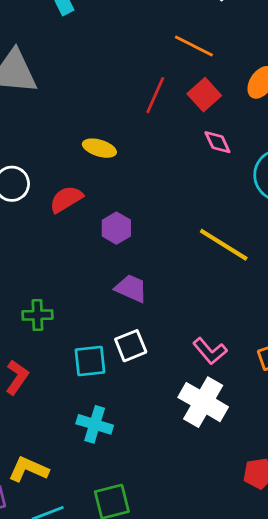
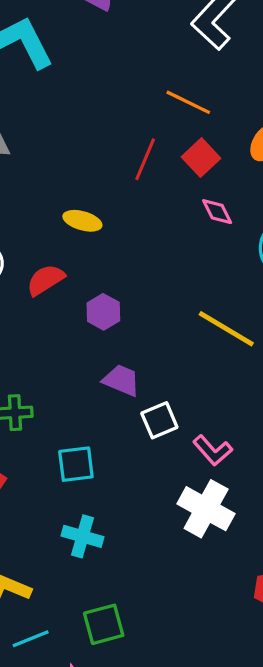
white square: (131, 346) -> (159, 420), moved

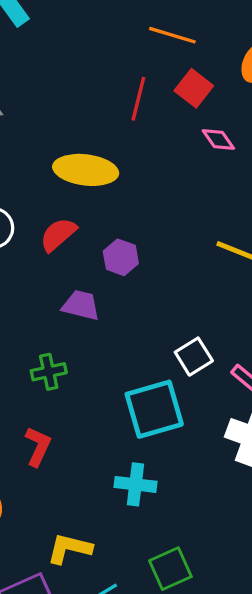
yellow ellipse: (82, 221) -> (86, 170), size x1.6
purple trapezoid: (121, 380) -> (81, 305), moved
cyan square: (76, 464) -> (154, 409), moved, size x1.5

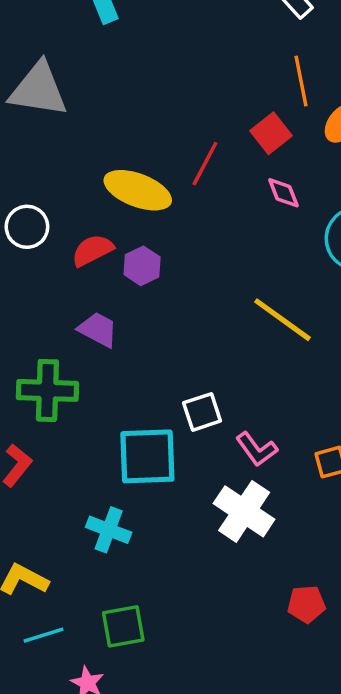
orange line: (172, 35) -> (301, 81), moved, turned 48
red line: (138, 99) -> (205, 164), moved
purple hexagon: (121, 257) -> (142, 266), moved
green cross: (49, 372) -> (47, 390), size x1.6

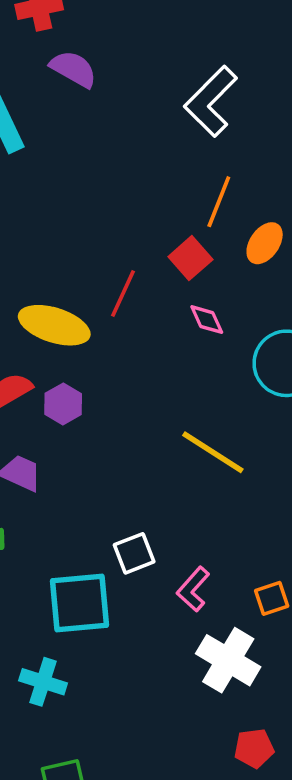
orange line: (301, 81) -> (219, 202), turned 36
pink L-shape: (257, 449) -> (193, 589), turned 81
white cross: (244, 511) -> (228, 660), moved

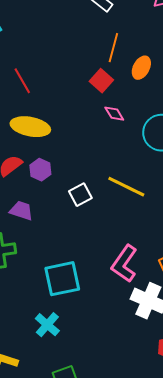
red line: (123, 293) -> (22, 81), moved, turned -48
white square: (134, 553) -> (80, 195), moved
pink L-shape: (193, 589) -> (124, 264), size x1.5
cyan cross: (43, 682) -> (47, 325), turned 30

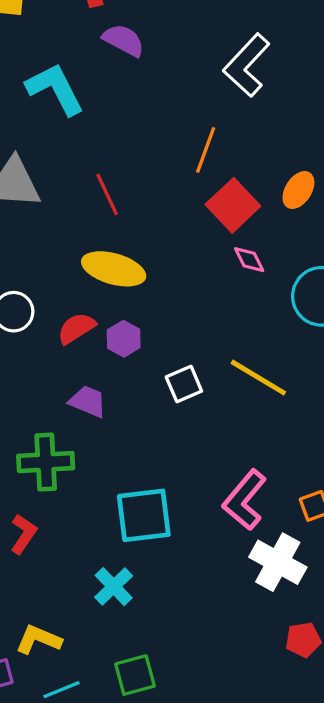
orange line: (113, 48) -> (206, 150), moved
red square: (101, 81) -> (233, 205), size x1.4

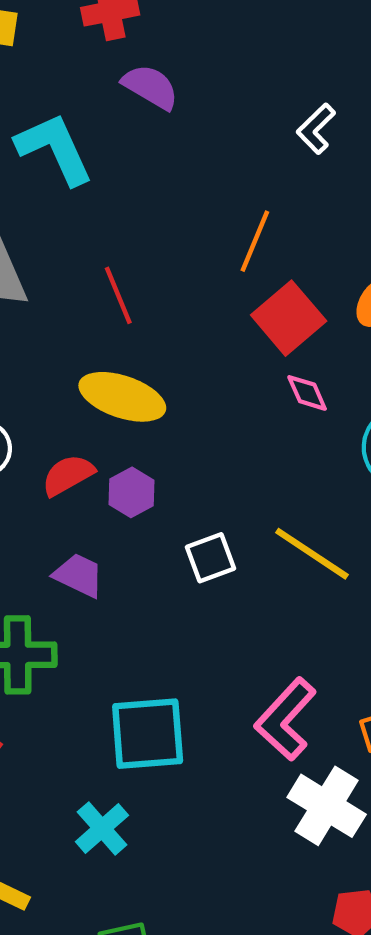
white L-shape: (247, 65) -> (316, 129), size x0.6

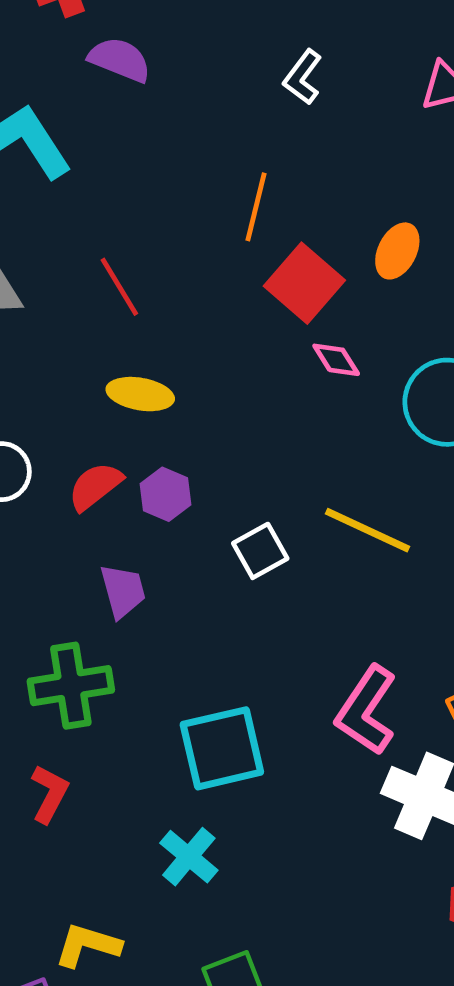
yellow ellipse: (122, 397) -> (140, 394), size x0.7
purple trapezoid: (79, 575) -> (123, 591), turned 58

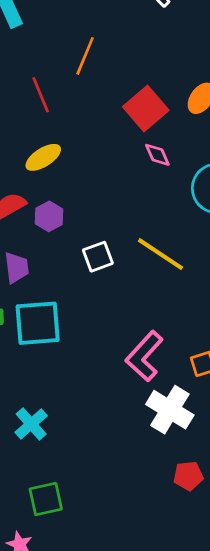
orange line: (256, 207) -> (85, 56), moved
yellow ellipse: (140, 394) -> (43, 157), turned -51
cyan square: (222, 748) -> (38, 323), moved

